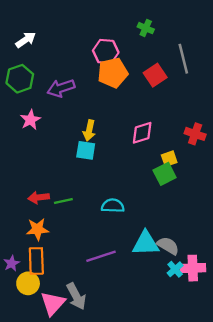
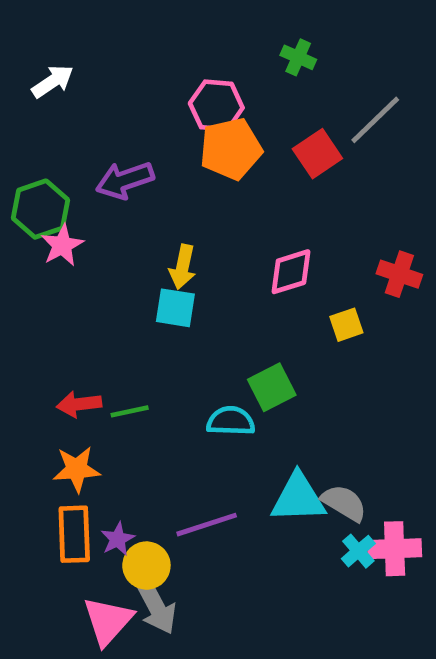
gray line: (183, 59) -> (375, 120), turned 60
green hexagon: (20, 79) -> (41, 209), moved
green square: (165, 174) -> (272, 387), moved
purple star: (12, 263) -> (118, 539), moved
yellow circle: (28, 283) -> (146, 566), moved

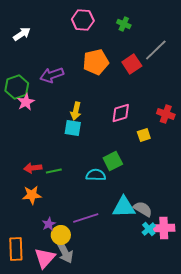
pink hexagon: (216, 106) -> (83, 20), moved
orange rectangle: (74, 534) -> (16, 249), moved

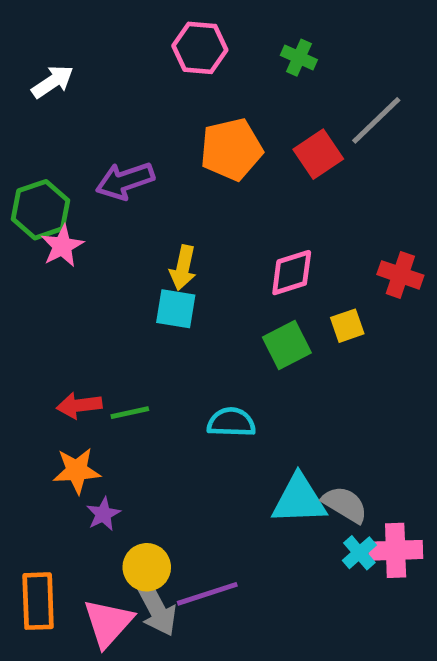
green square: (113, 161) -> (287, 345), moved
purple line: (86, 218) -> (207, 594), moved
purple star: (49, 224) -> (103, 514), moved

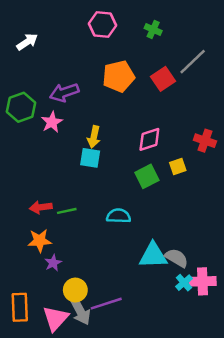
pink star: (62, 246) -> (52, 122), moved

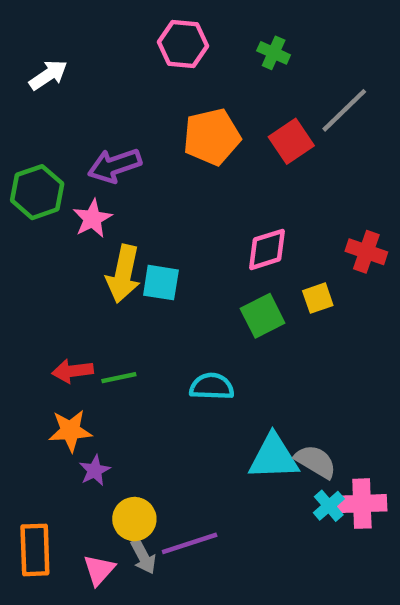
yellow arrow: (94, 137) -> (123, 274), moved, size x1.4
gray arrow: (80, 311) -> (143, 557), size x0.7
pink triangle: (56, 318) -> (99, 570), size x0.7

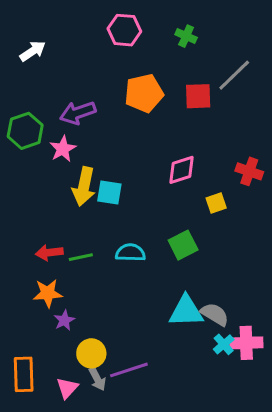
red square: (291, 141) -> (198, 96), turned 32
green square: (263, 316) -> (183, 245), moved
cyan semicircle: (212, 386) -> (130, 253), moved

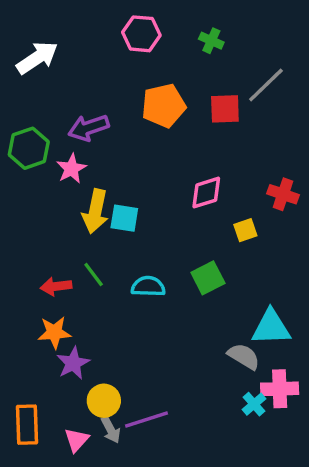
white arrow: (33, 51) -> (37, 58), size x1.4
green line: (81, 257) -> (94, 274), moved, turned 65
cyan triangle: (186, 311) -> (271, 327), moved
purple star: (64, 320) -> (73, 363), size x1.4
cyan cross: (224, 344) -> (254, 404), moved

